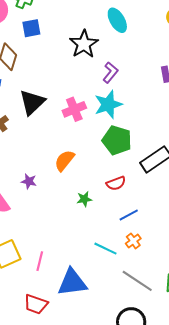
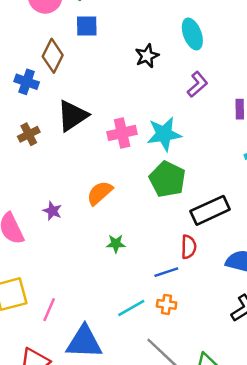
black star: (84, 44) -> (147, 56), size x0.7
purple L-shape: (110, 72) -> (197, 84), moved
red semicircle: (116, 183) -> (189, 247), moved, turned -78
orange cross: (133, 241) -> (167, 304), turned 35
cyan line: (105, 249) -> (131, 308), turned -65

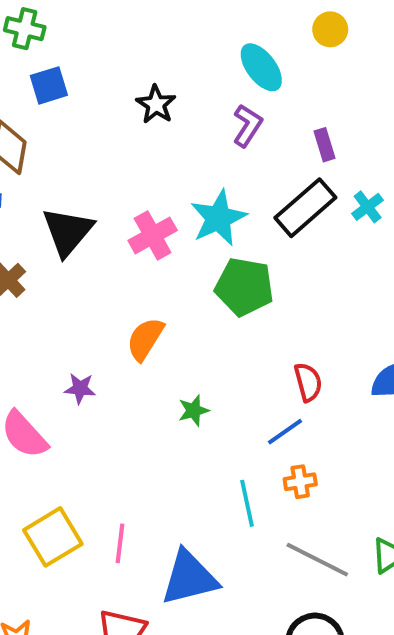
cyan ellipse: (192, 34) -> (261, 67), moved
black rectangle: (210, 210) -> (305, 208), moved
cyan line: (131, 308) -> (247, 503), turned -56

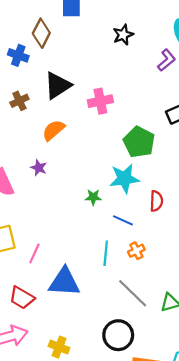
cyan star: (218, 218) -> (124, 179), moved
orange semicircle: (145, 339) -> (53, 130), moved
blue line: (285, 432) -> (123, 220), moved, turned 42
orange cross: (300, 482) -> (136, 251), turned -35

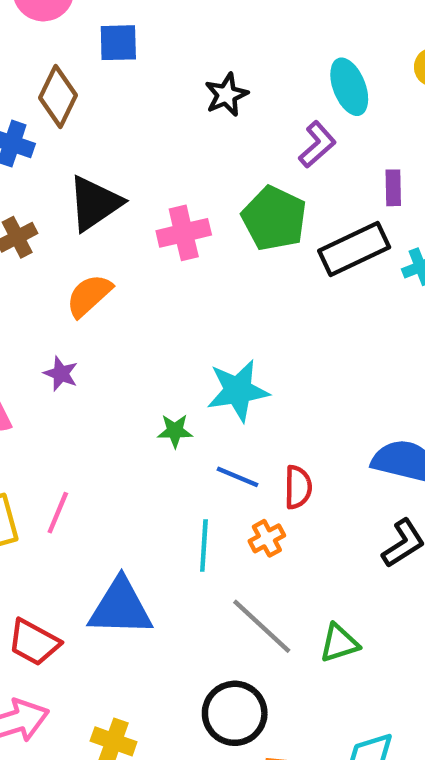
green pentagon: (139, 142) -> (274, 218), moved
red semicircle: (156, 201) -> (298, 487), moved
pink line: (34, 253) -> (58, 513), moved

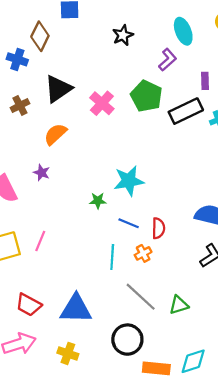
pink cross: (184, 233) -> (102, 103), turned -35
blue triangle: (120, 607) -> (76, 309), moved

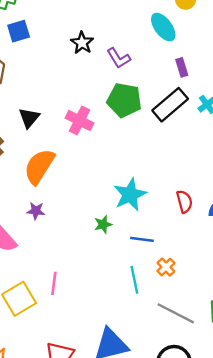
cyan ellipse: (183, 31) -> (163, 27), moved
purple L-shape: (168, 60) -> (119, 58), moved, turned 115
black triangle: (58, 89) -> (29, 118), size x0.7
orange semicircle: (55, 134) -> (39, 166), size x1.4
red semicircle: (158, 228) -> (184, 201), moved

